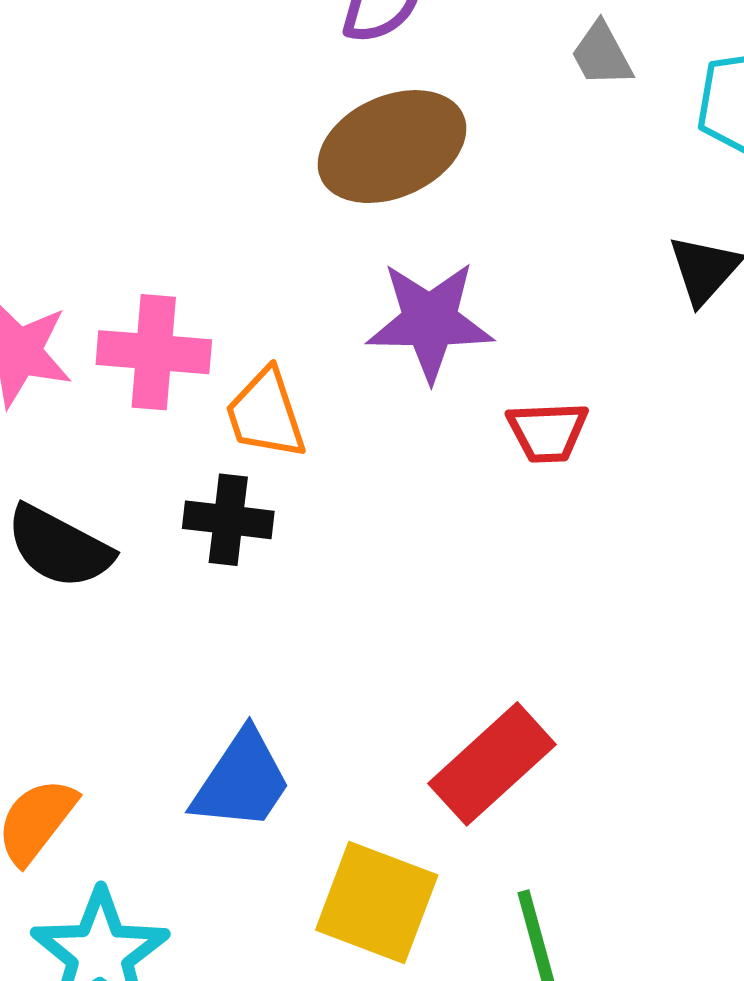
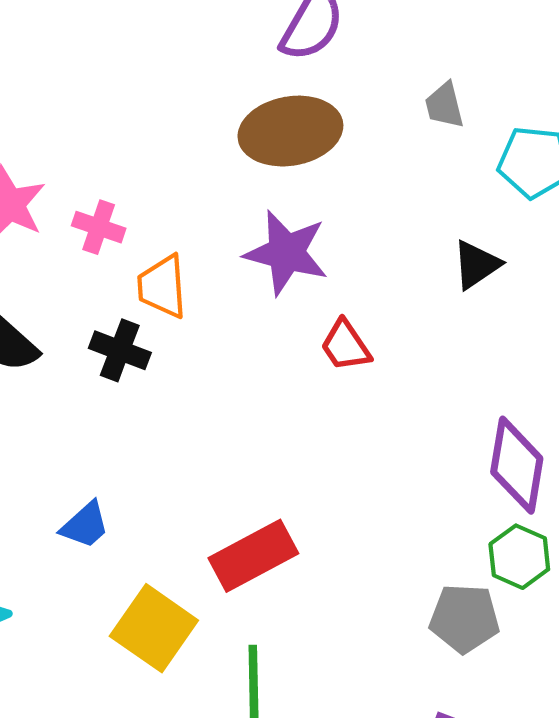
pink cross: (154, 352) -> (99, 227), size x0.7
red trapezoid: (547, 432) -> (346, 346), turned 44
blue trapezoid: (242, 781) -> (85, 525), size x0.7

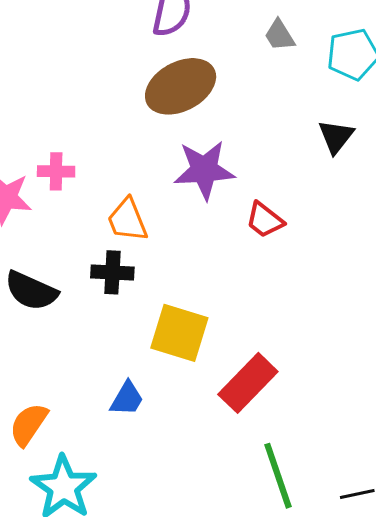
pink cross: (99, 227) -> (56, 171), moved
yellow square: (154, 628) -> (179, 333), moved

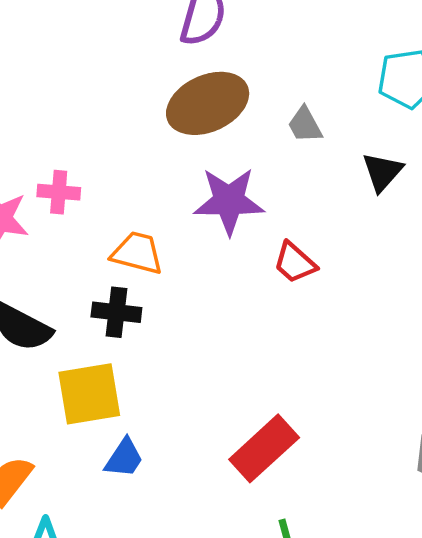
gray trapezoid: (279, 35) -> (305, 125), moved
orange trapezoid: (127, 220) -> (137, 253), turned 123
yellow square: (179, 333) -> (89, 394), moved, turned -30

